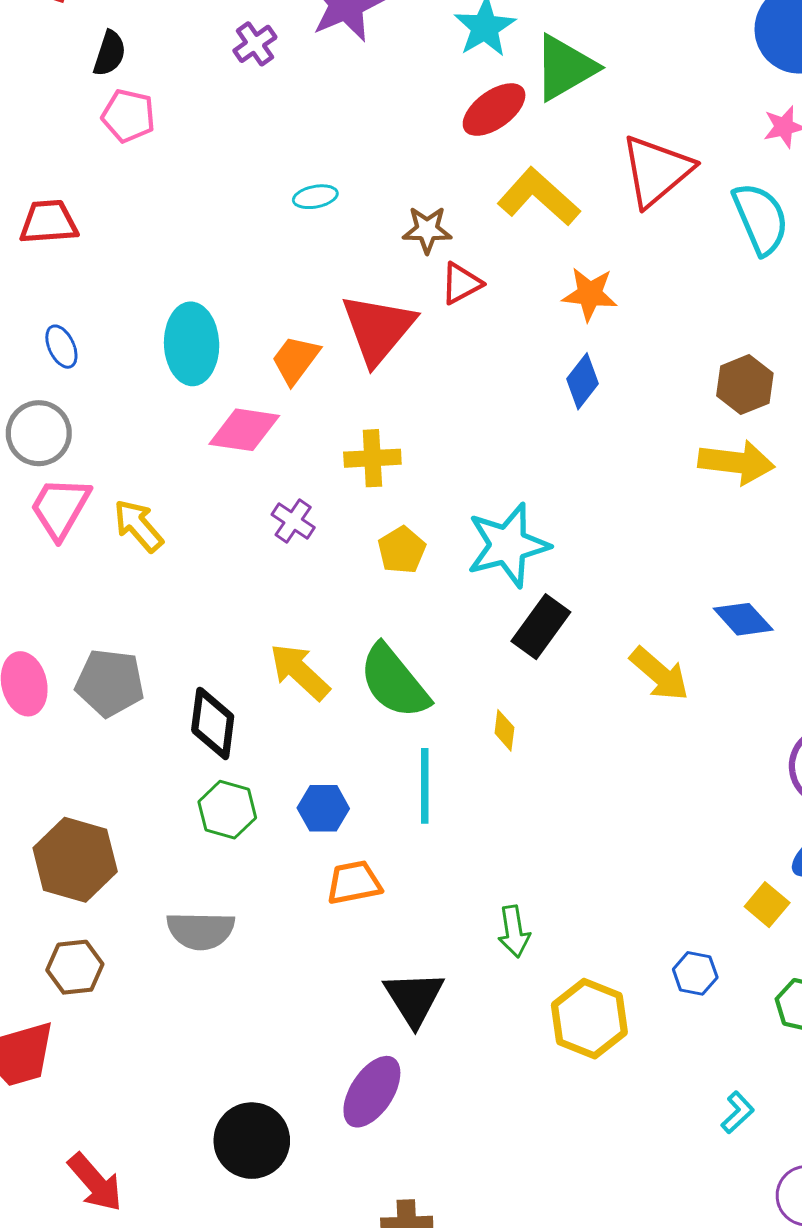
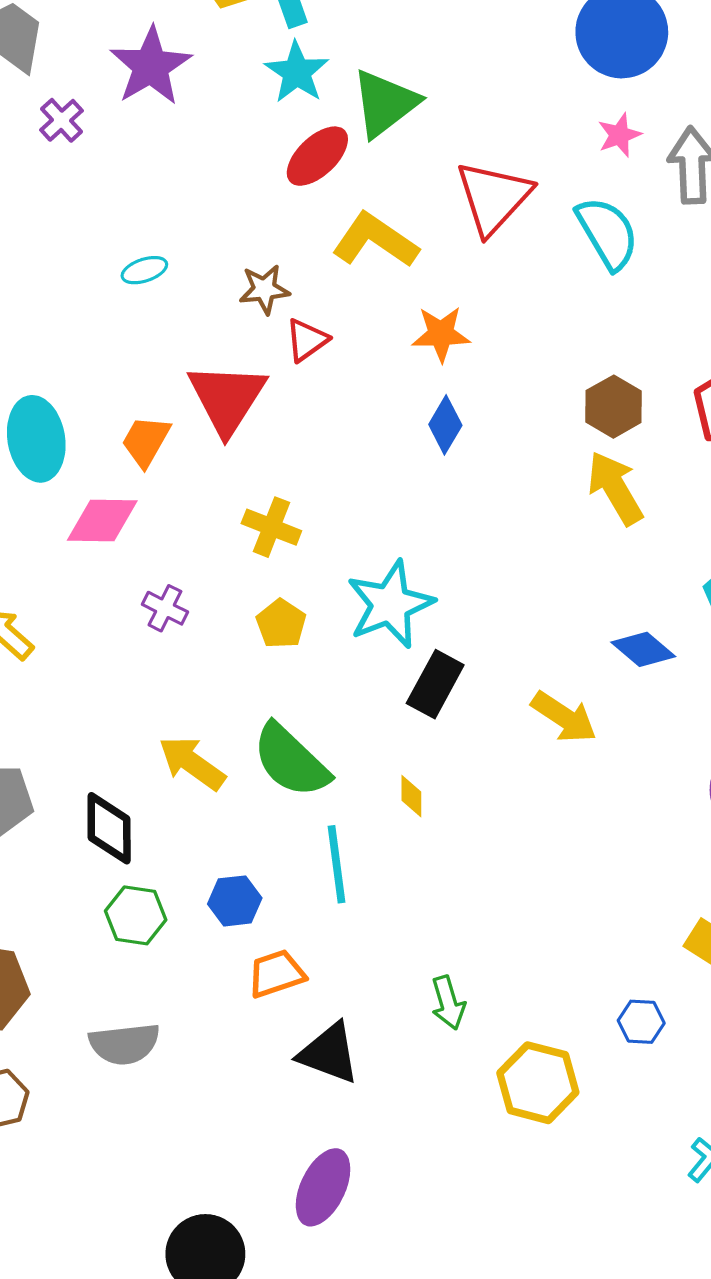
yellow cross: (372, 458) -> (271, 527), moved, turned 32
yellow arrow: (736, 462) -> (615, 488), turned -120
black triangle: (414, 998) -> (329, 1053), moved, turned -30

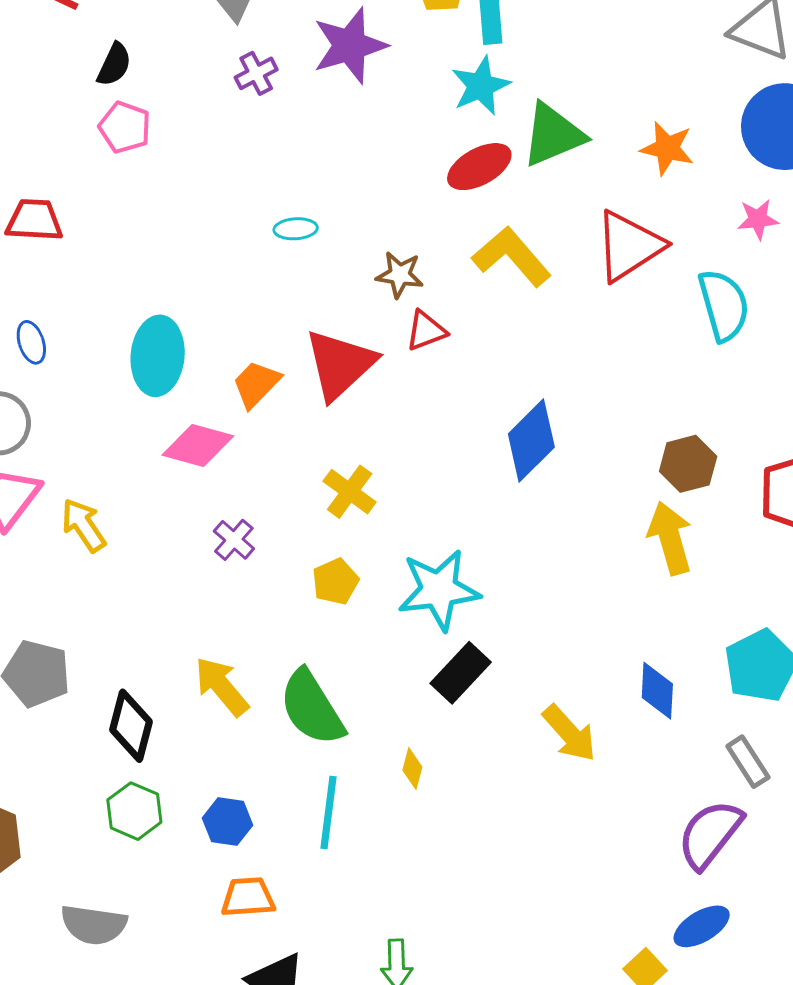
orange star: (441, 334) -> (667, 148), moved
blue diamond: (445, 425) -> (531, 440), size x1.5
blue diamond: (643, 649) -> (657, 691), turned 38

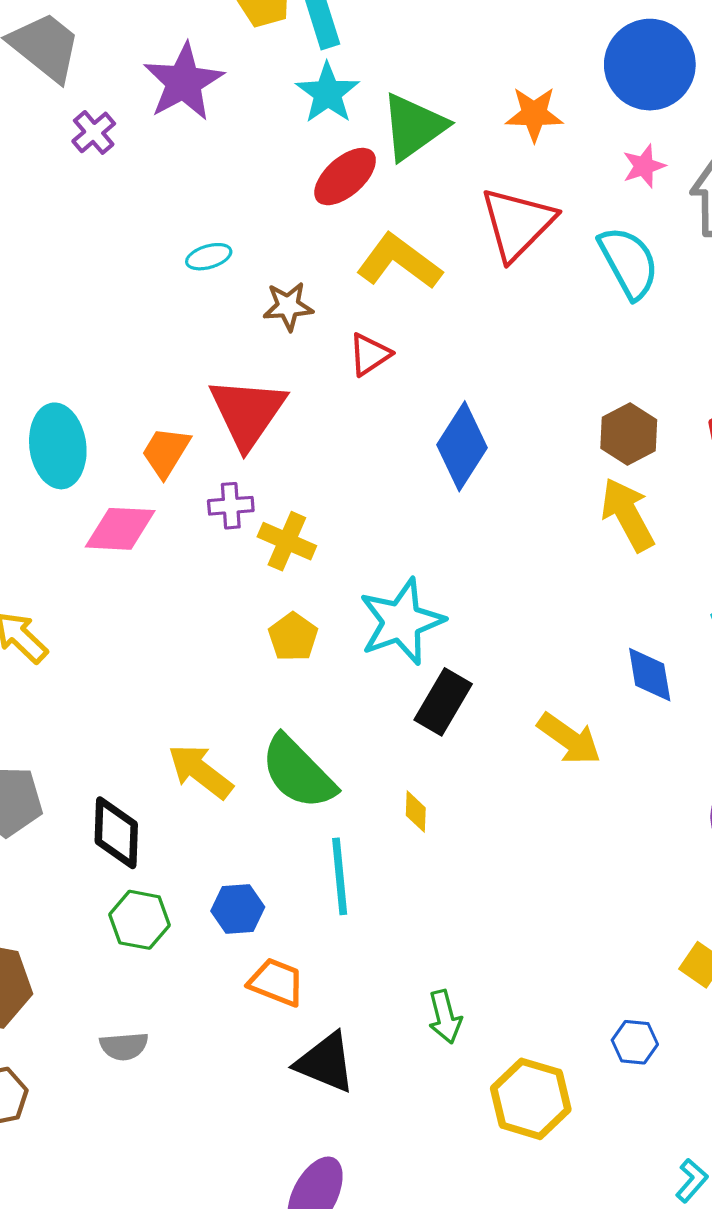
cyan ellipse: (296, 229) -> (209, 257), moved
red triangle: (426, 331) -> (370, 354), moved
purple cross: (234, 540) -> (231, 506), moved, turned -33
orange trapezoid: (248, 897) -> (276, 982), turned 38
gray semicircle: (94, 925) -> (124, 1046), size x0.7

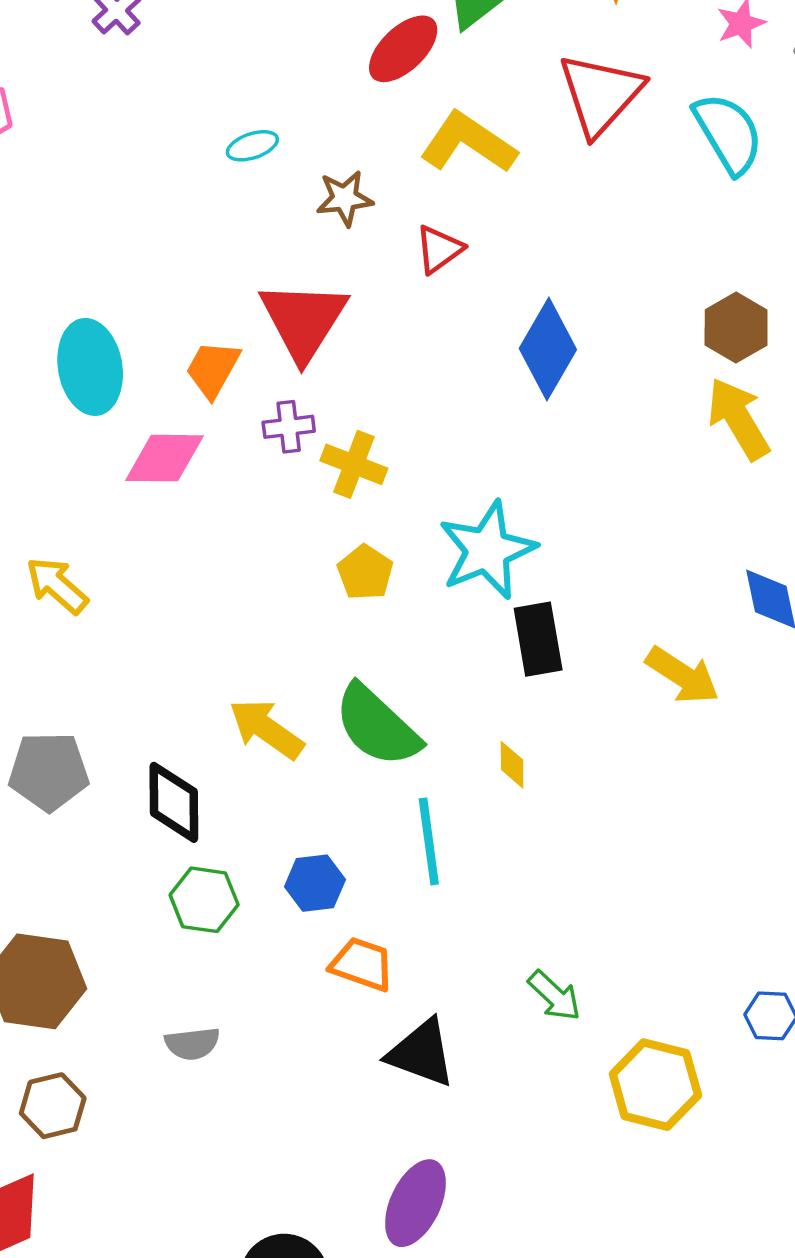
black rectangle: (443, 702) -> (538, 639), turned -38
green arrow: (445, 1017) -> (554, 996), turned -30

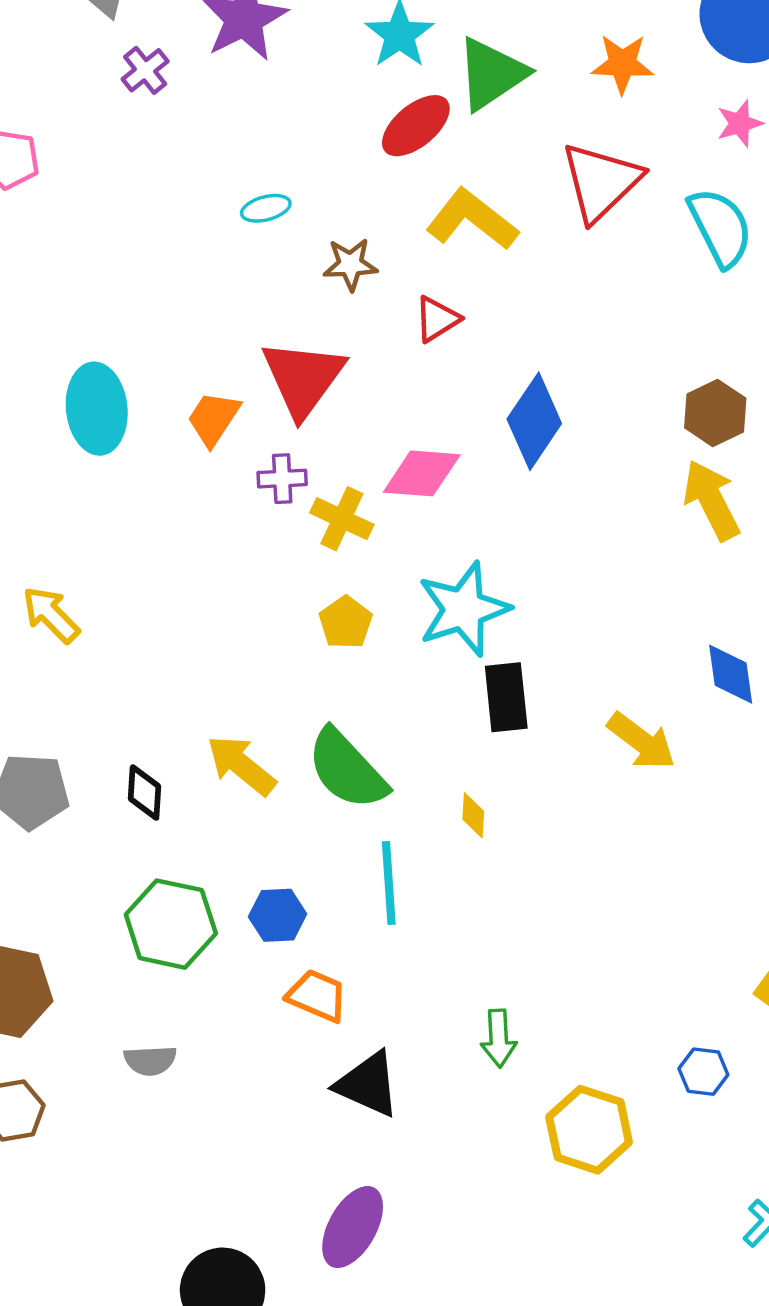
pink diamond: (165, 458) -> (422, 473), moved
black diamond: (174, 802) -> (145, 793), moved, size x0.7
green hexagon: (204, 900) -> (171, 924), size x1.4
green arrow: (554, 996) -> (499, 1038), turned 40

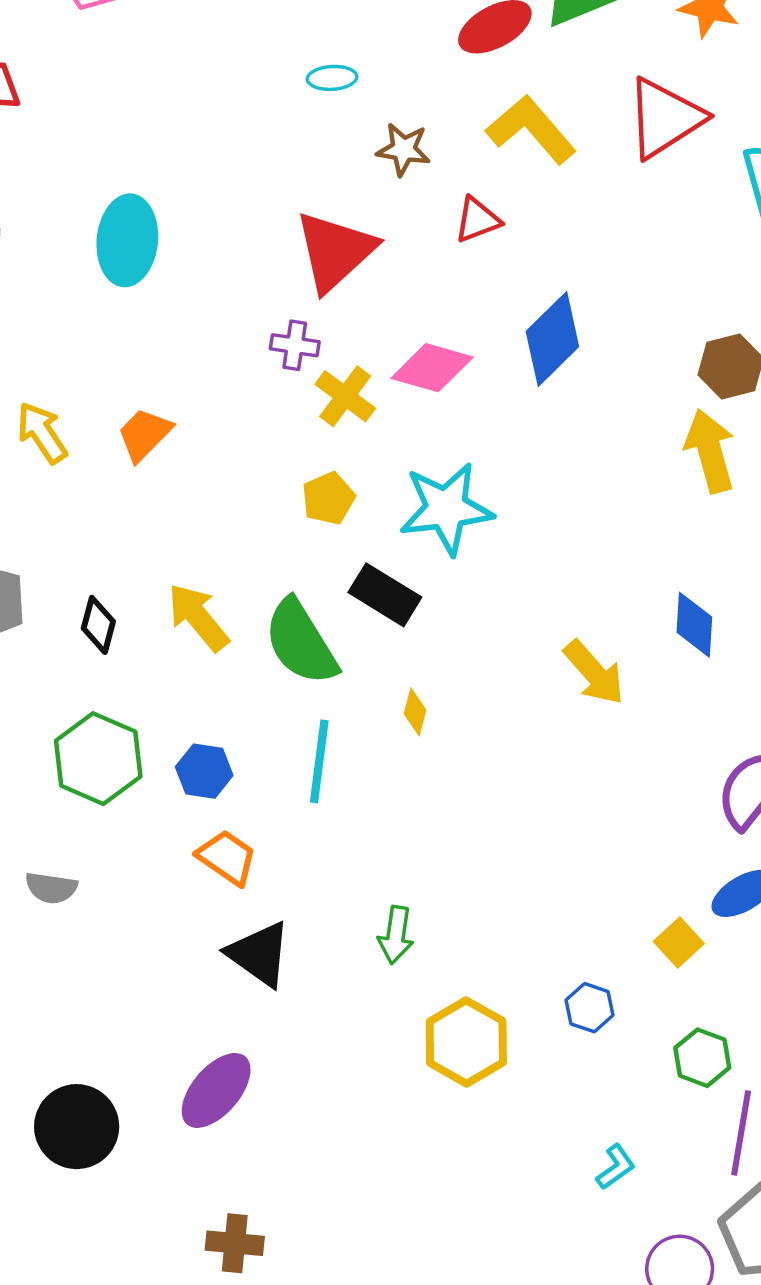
orange trapezoid: (213, 419) -> (144, 435), moved
black rectangle: (506, 697) -> (385, 595), moved, turned -64

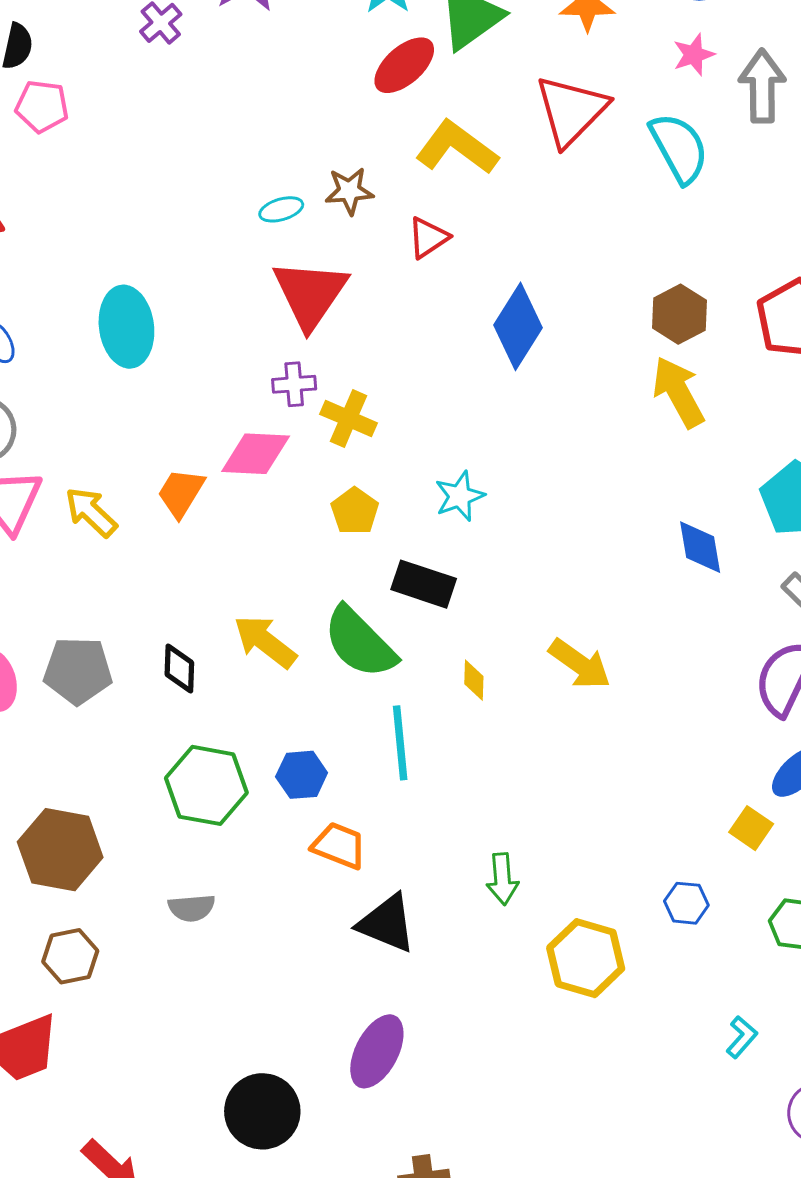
cyan ellipse: (332, 78) -> (281, 209), moved
pink diamond: (432, 368) -> (256, 454), moved
cyan star: (446, 509) -> (460, 496), size x0.6
yellow arrow: (594, 673) -> (580, 664), moved

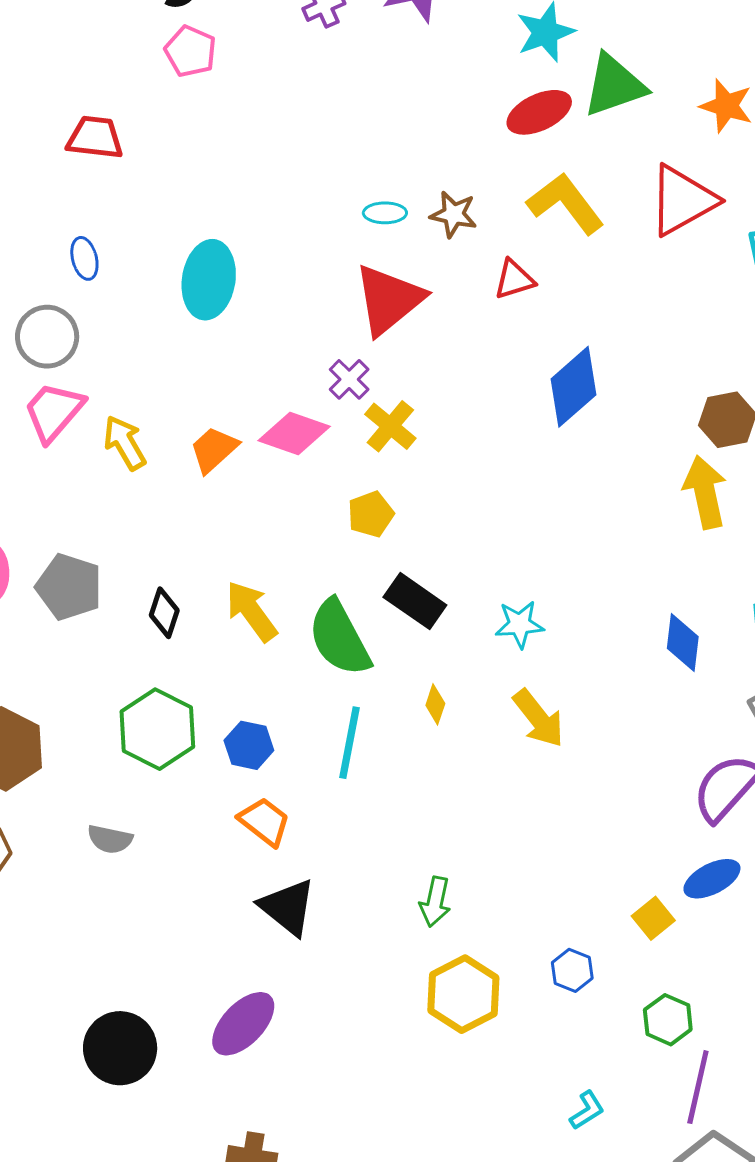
purple cross: (294, 384) -> (349, 379), turned 33
cyan star: (460, 496) -> (520, 624), moved
green arrow: (502, 879) -> (435, 902), moved

